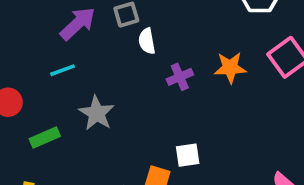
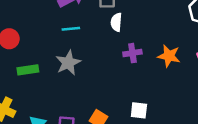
cyan line: (62, 70) -> (71, 29), moved
white square: (188, 155) -> (139, 110), moved

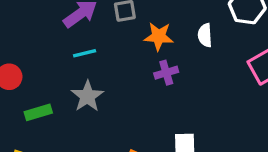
white semicircle: (116, 22) -> (205, 35), moved
orange star: (169, 56) -> (159, 36), moved

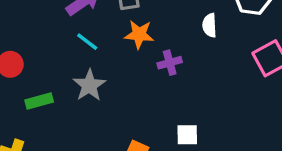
orange star: (159, 36) -> (139, 34), moved
cyan line: (85, 53) -> (87, 42), turned 50

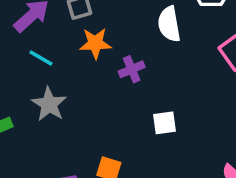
white semicircle: (210, 25) -> (169, 24), size x1.4
white square: (187, 135) -> (164, 123), moved

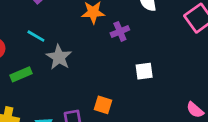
cyan line: (41, 58) -> (36, 36), moved

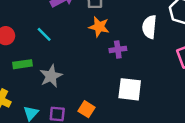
gray star: (59, 57) -> (51, 76), moved
white square: (144, 71) -> (130, 89), size x1.5

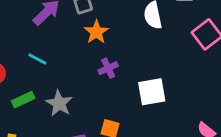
orange star: (99, 27) -> (96, 32), turned -30
purple cross: (118, 49) -> (108, 68), moved

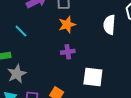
gray star: (59, 103) -> (17, 74), moved

